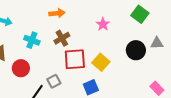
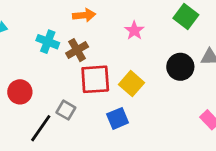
orange arrow: (57, 13) -> (84, 15), moved
cyan cross: (32, 40) -> (48, 42), moved
gray square: (54, 81) -> (66, 110), turned -32

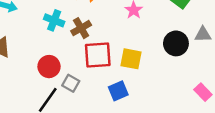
yellow square: (132, 84) -> (131, 59), turned -30
red circle: (20, 92) -> (49, 67), moved

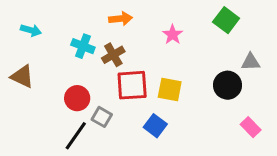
black circle: (176, 43) -> (228, 85), moved
blue square: (118, 91) -> (155, 126), turned -30

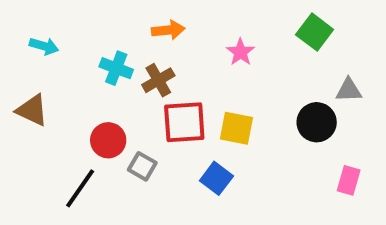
pink rectangle: (251, 127) -> (349, 180), turned 60
black line: (76, 136) -> (80, 188), moved

